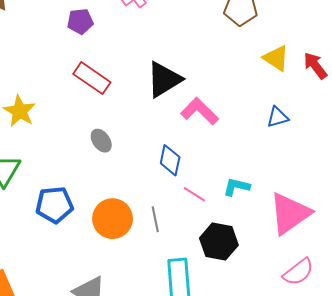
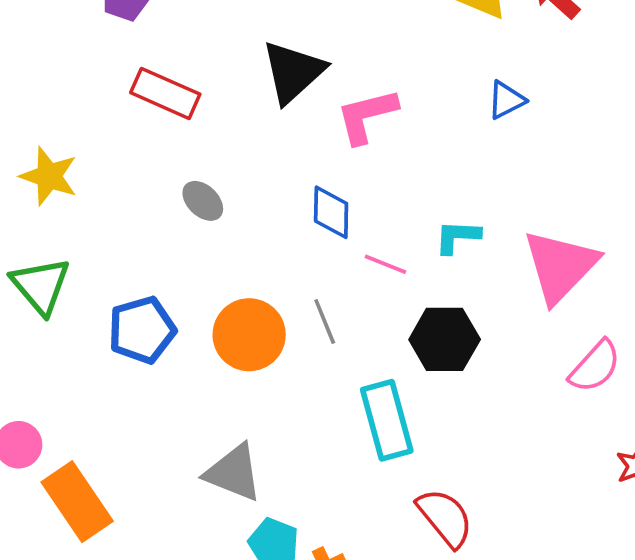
pink L-shape: (200, 111) -> (367, 116), turned -48

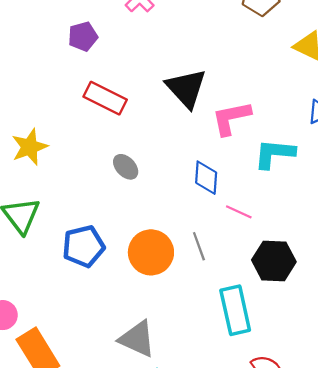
black triangle: (293, 72) -> (186, 88), turned -33
yellow star: (49, 176) -> (29, 147), turned 30
cyan L-shape: (457, 237) -> (274, 154), moved, size x1.4

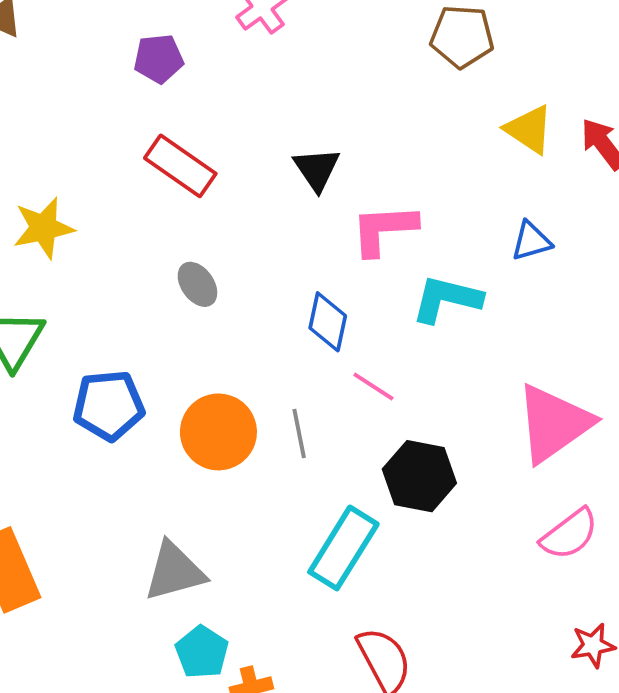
black triangle: (186, 88) -> (317, 169), size x0.7
cyan rectangle: (235, 310) -> (343, 548), turned 36
gray triangle: (137, 339) -> (175, 571), turned -48

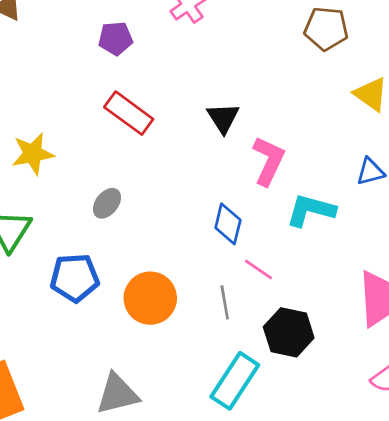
pink L-shape: (384, 229) -> (269, 161), turned 117
gray ellipse: (197, 284) -> (107, 203), moved, turned 72
gray line: (299, 433) -> (225, 302), moved

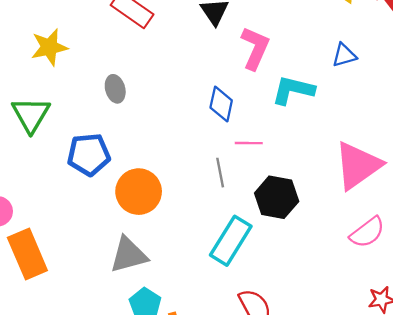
gray ellipse: (107, 203) -> (115, 89), turned -52
pink line: (258, 269) -> (249, 143), turned -32
orange circle: (150, 298) -> (139, 192), moved

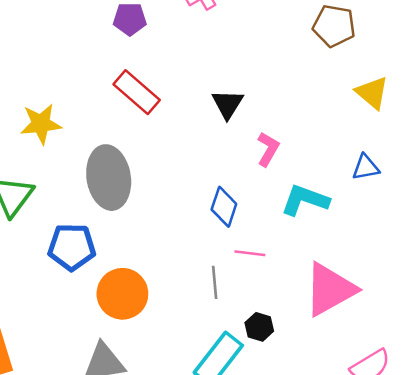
pink L-shape: (255, 48) -> (268, 149), size x0.7
gray ellipse: (115, 89) -> (109, 178), size x2.0
pink triangle: (358, 165) -> (330, 289), moved
black hexagon: (277, 197) -> (259, 327), moved, size x0.6

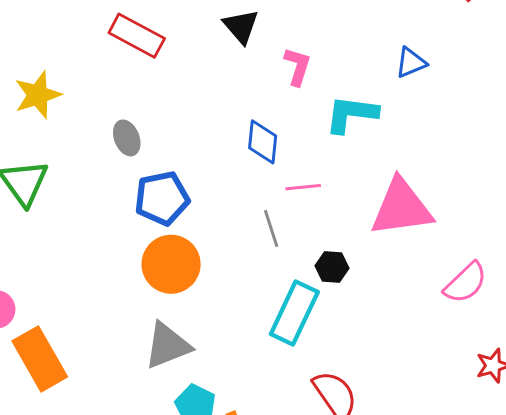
gray ellipse: (109, 178) -> (127, 138), size x0.5
blue pentagon: (72, 247) -> (162, 198), moved
pink triangle: (330, 289) -> (401, 208), turned 34

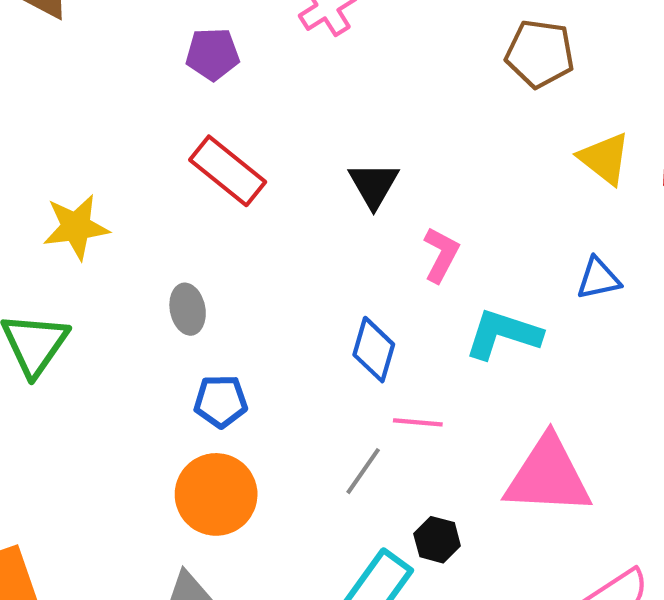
blue pentagon: (162, 198) -> (221, 401), size x0.7
gray line: (271, 229) -> (363, 471), turned 42

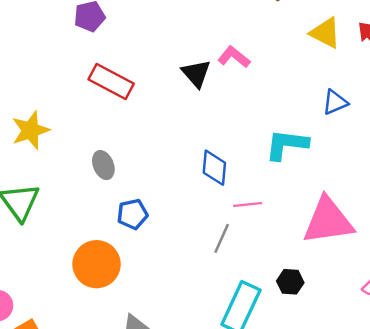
pink L-shape: (441, 255) -> (234, 57), moved, turned -68
orange circle: (216, 494) -> (97, 264), moved
black hexagon: (437, 540) -> (290, 282), moved

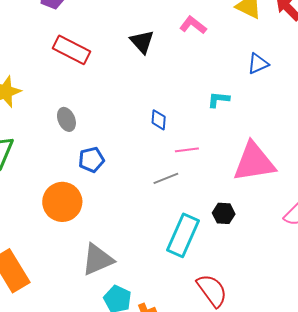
pink L-shape: (234, 57) -> (193, 25), moved
cyan L-shape: (287, 145) -> (218, 99), size x0.6
blue diamond: (214, 168) -> (159, 120), size x0.7
gray line: (222, 238) -> (166, 178), turned 45

